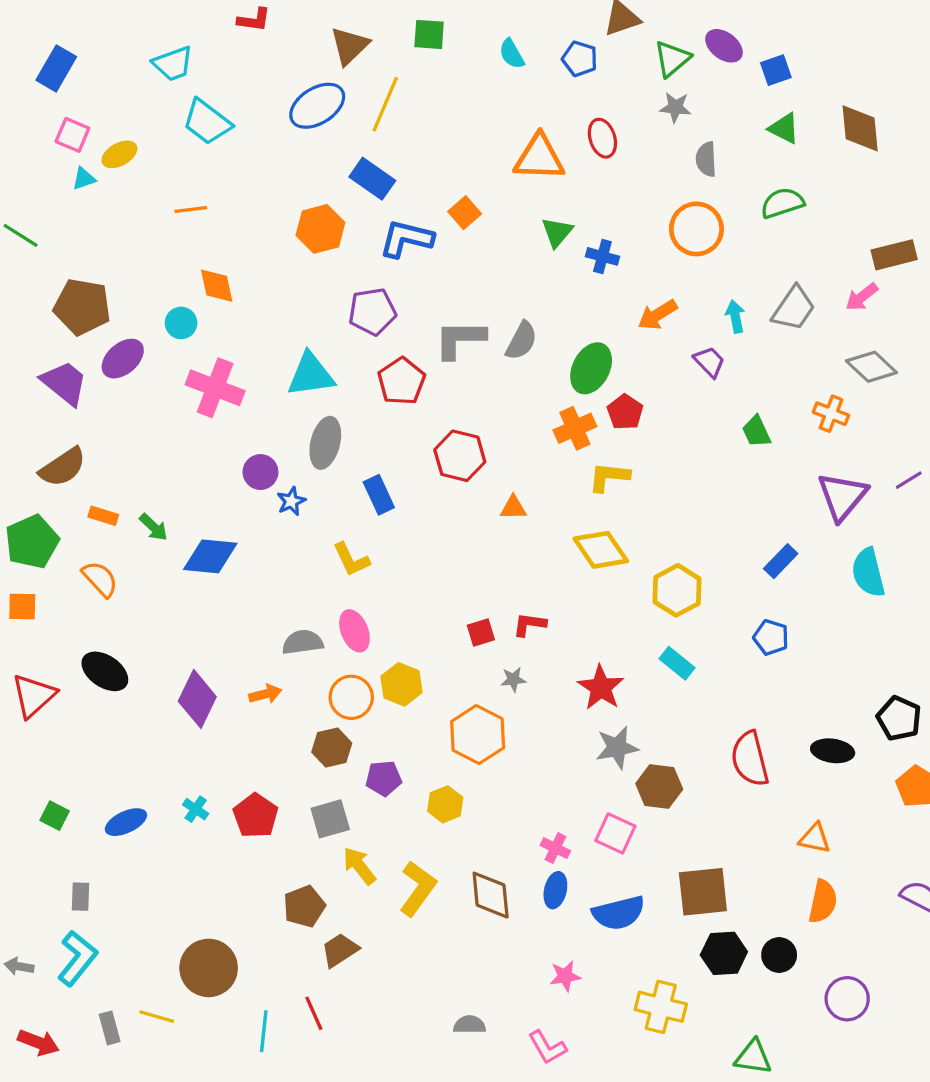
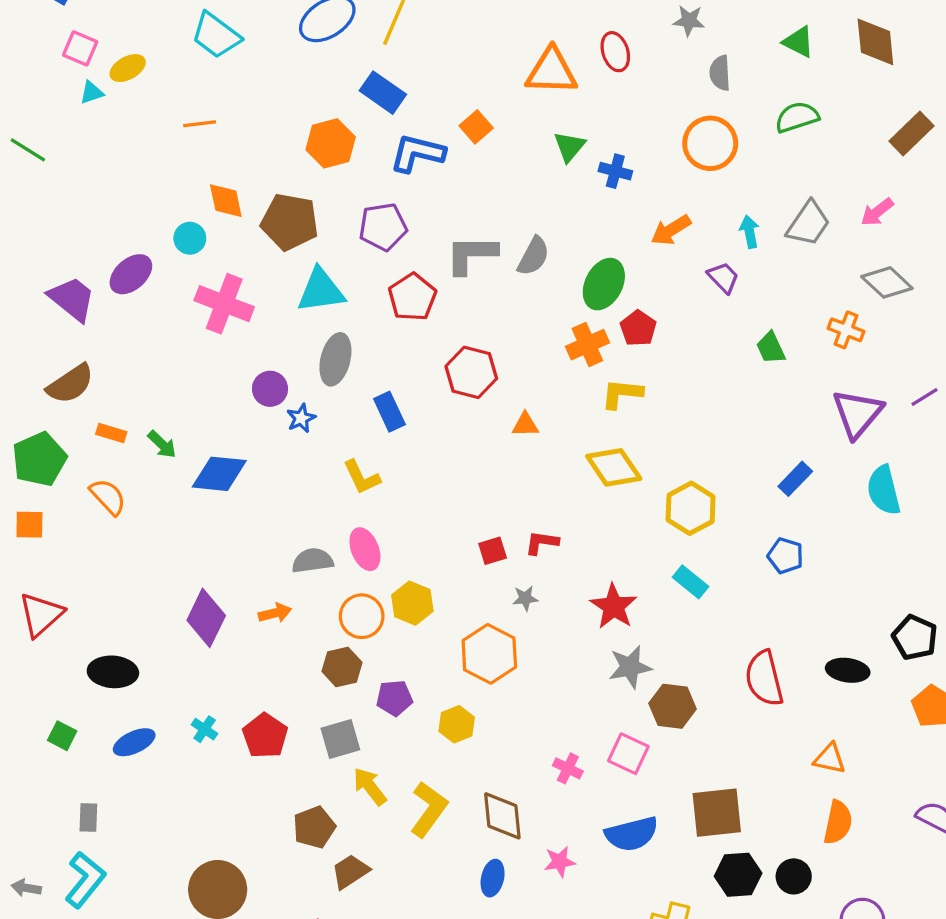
brown rectangle: (894, 255) -> (911, 133), moved, turned -30
brown pentagon: (82, 307) -> (290, 222), moved
black ellipse: (105, 671) -> (113, 672), moved, turned -30
blue ellipse: (555, 890) -> (493, 878), moved
pink star: (565, 976) -> (560, 862), moved

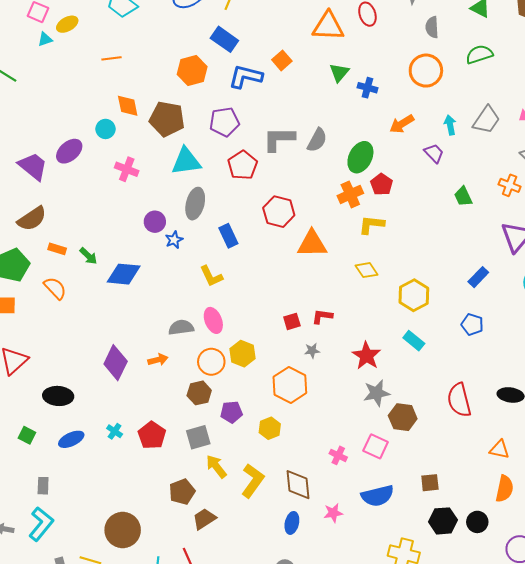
pink cross: (224, 304) -> (127, 169), size x0.7
orange triangle: (525, 425) -> (312, 244), size x1.8
yellow diamond: (614, 467) -> (366, 270), size x0.7
brown square: (717, 813) -> (430, 483), size x0.6

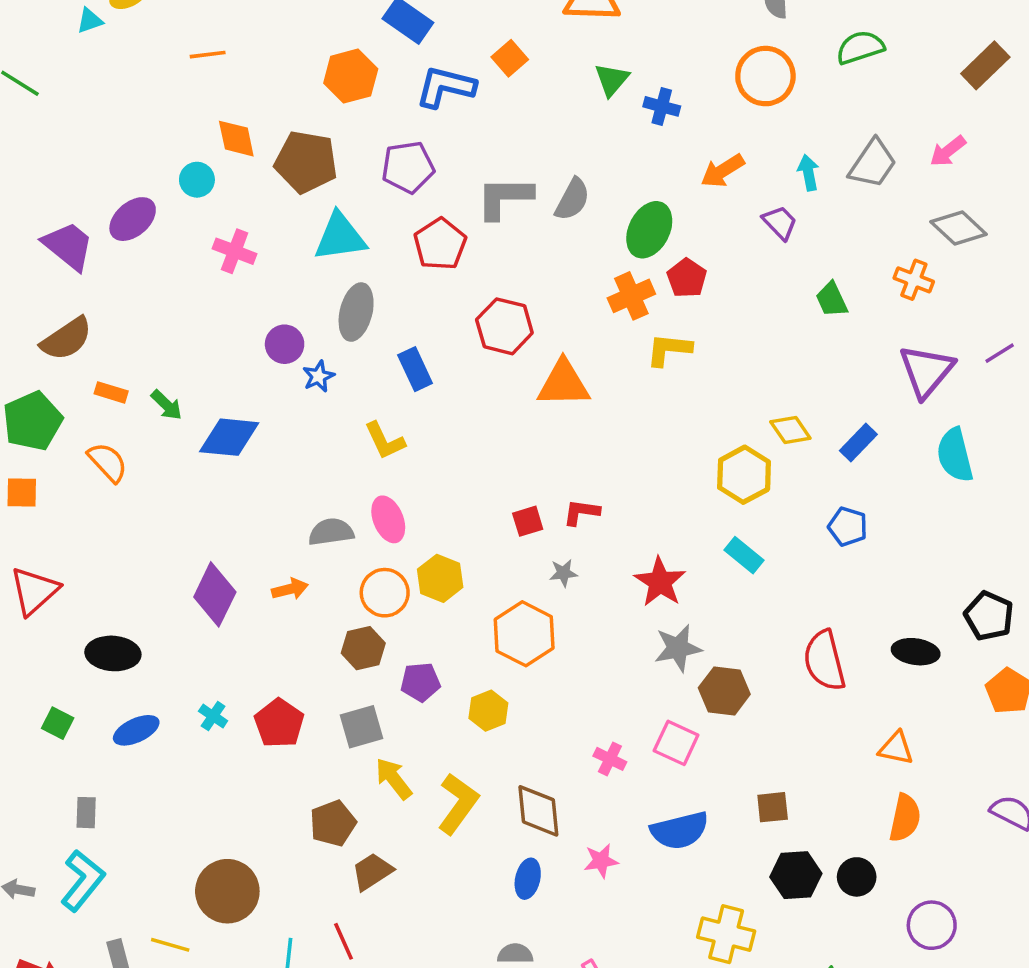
yellow diamond: (366, 270) -> (790, 430), moved

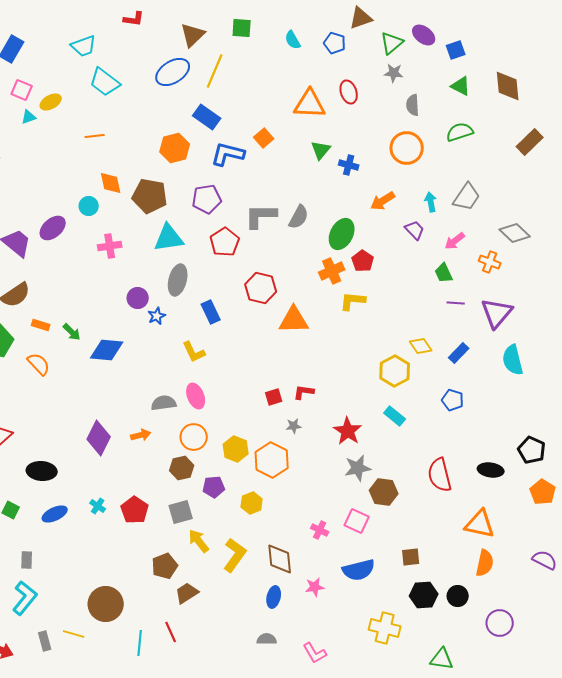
pink arrow: (948, 151) -> (455, 241), moved
pink cross: (235, 251) -> (110, 246), turned -30
purple line: (1000, 353) -> (456, 303), moved, turned 36
yellow hexagon: (440, 578) -> (236, 449), moved
orange triangle: (896, 748) -> (480, 524), size x1.5

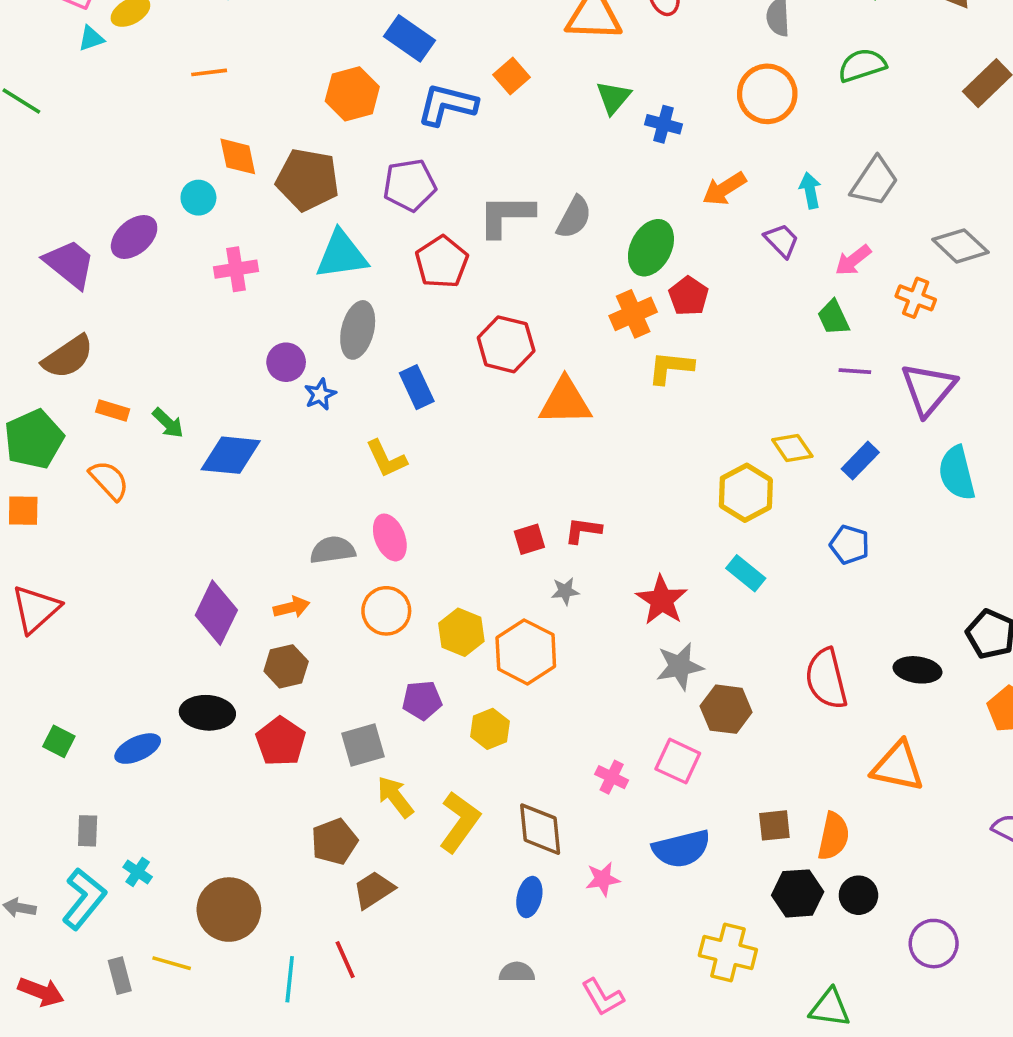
brown hexagon: (182, 468) -> (286, 666), moved
black ellipse: (42, 471) -> (207, 713), moved
cyan cross: (98, 506) -> (138, 872), moved
orange semicircle: (485, 563) -> (833, 836), moved

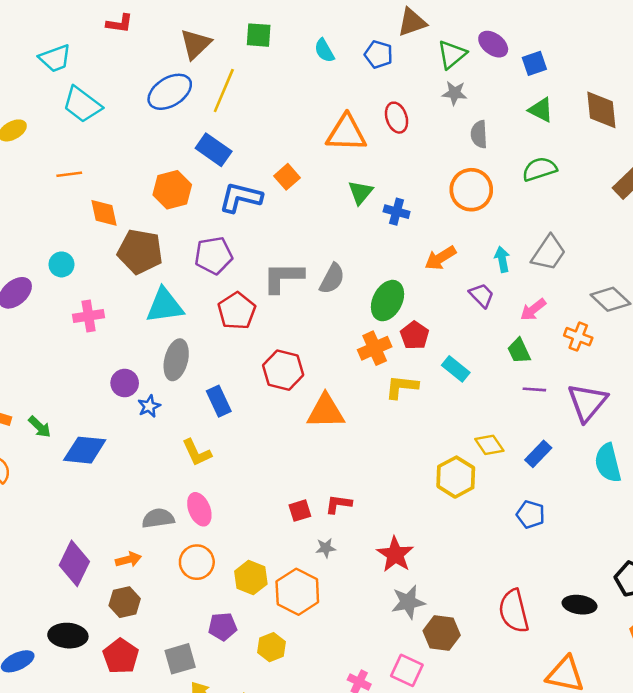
orange diamond: (238, 156) -> (104, 213), moved
cyan rectangle: (746, 573) -> (456, 369), moved

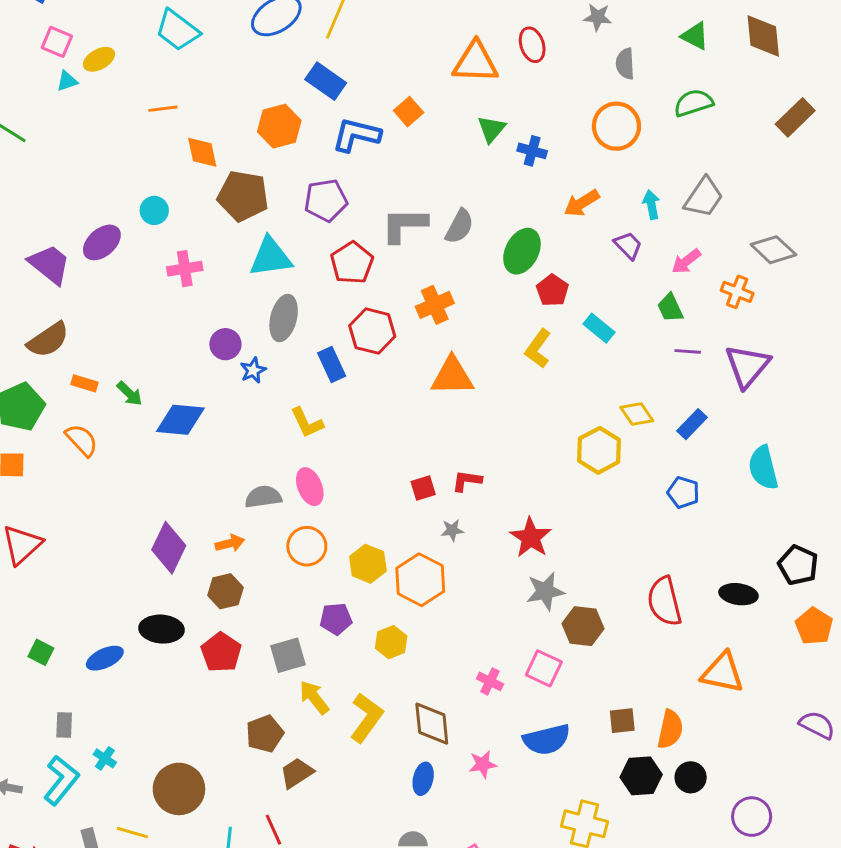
orange cross: (375, 348) -> (435, 305), moved
red hexagon: (283, 370) -> (372, 331), moved
yellow L-shape: (402, 387) -> (538, 349), turned -60
cyan semicircle: (608, 463) -> (763, 468), moved

